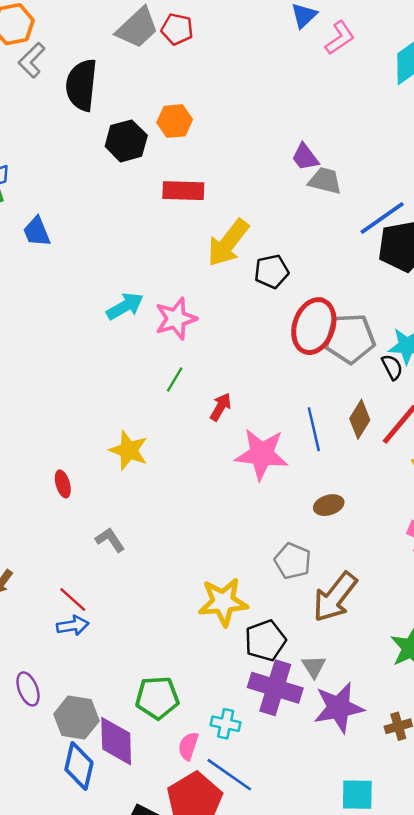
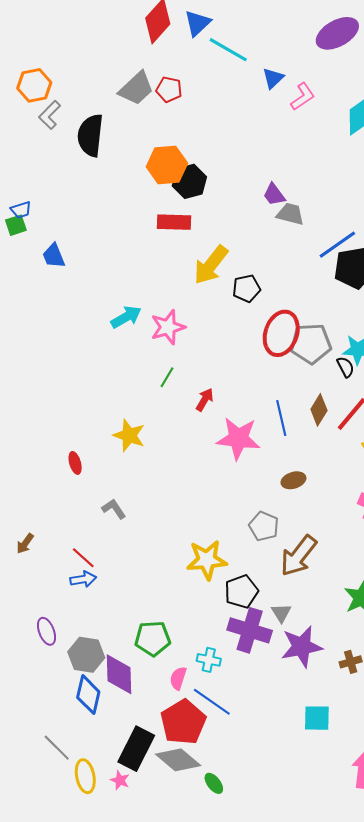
orange hexagon: (175, 121) -> (167, 165), size x1.4
black hexagon: (126, 141) -> (189, 181), moved

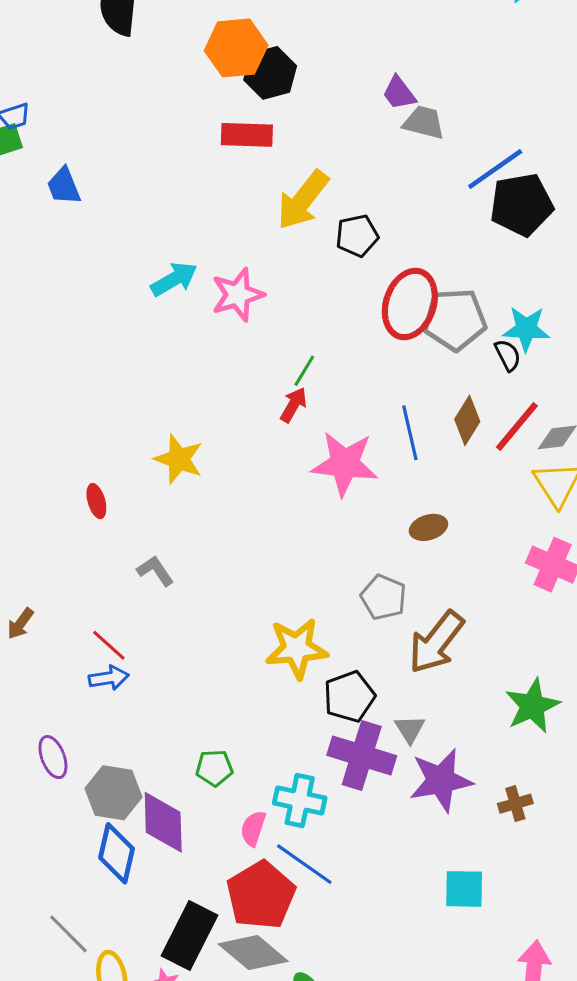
green line: (167, 377) -> (304, 371), moved
green pentagon: (153, 638) -> (214, 768), size x0.7
cyan cross: (209, 660) -> (300, 800), size x1.4

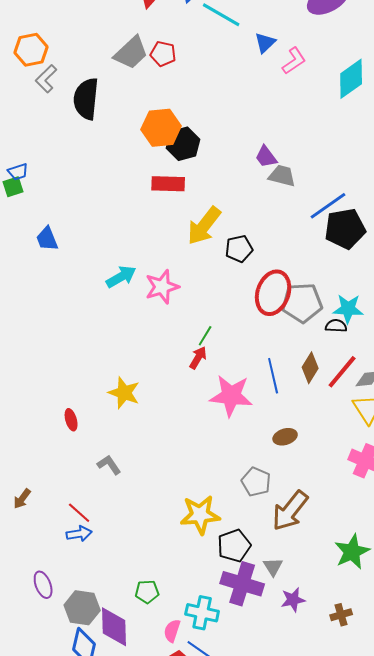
blue trapezoid: (64, 186) -> (47, 239), moved
black semicircle: (508, 355) -> (336, 326), turned -60
purple star: (441, 780) -> (293, 600), size x0.6

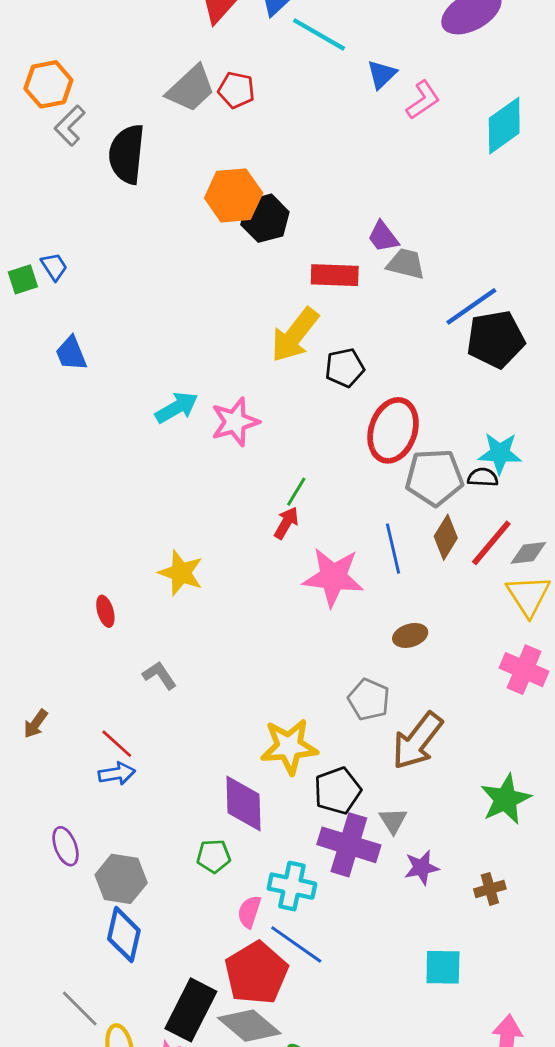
blue trapezoid: (18, 172) -> (54, 267), moved, turned -105
red rectangle: (168, 184) -> (335, 275), moved
gray pentagon: (302, 303) -> (434, 477), moved
purple diamond: (114, 627) -> (244, 803), moved

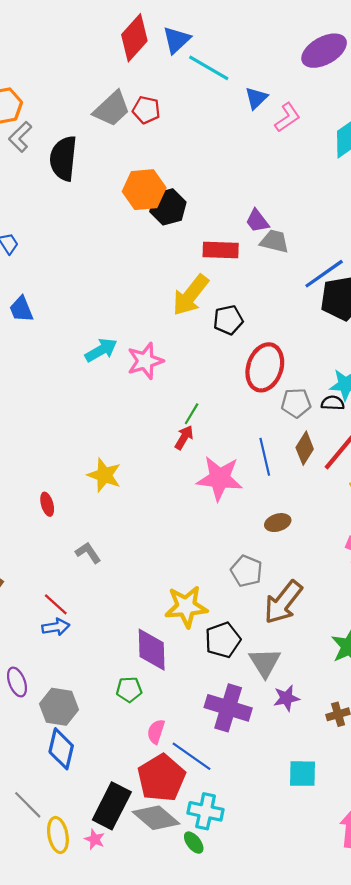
gray pentagon: (434, 477) -> (296, 403), size x0.7
gray triangle: (393, 821) -> (265, 663), size x1.5
purple cross: (349, 845) -> (228, 708), moved
cyan cross: (292, 886) -> (206, 811), moved

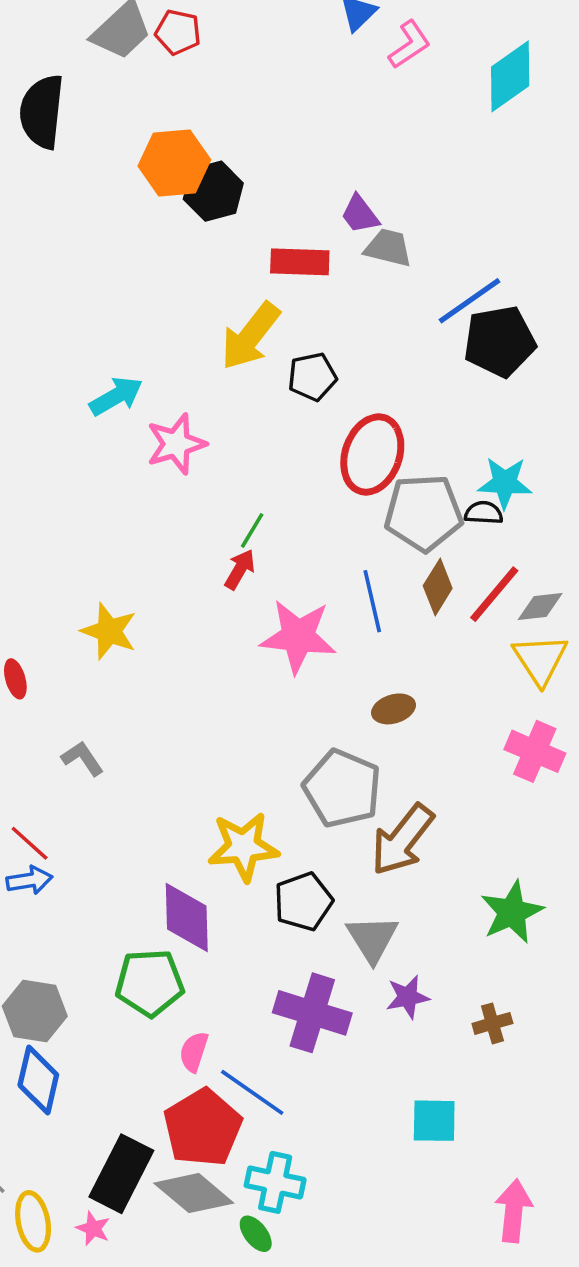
cyan arrow: (101, 350) -> (116, 396), moved
gray pentagon: (296, 403) -> (424, 513), size x1.6
gray pentagon: (246, 571) -> (342, 788), size x1.5
green pentagon: (129, 690) -> (150, 983), size x1.6

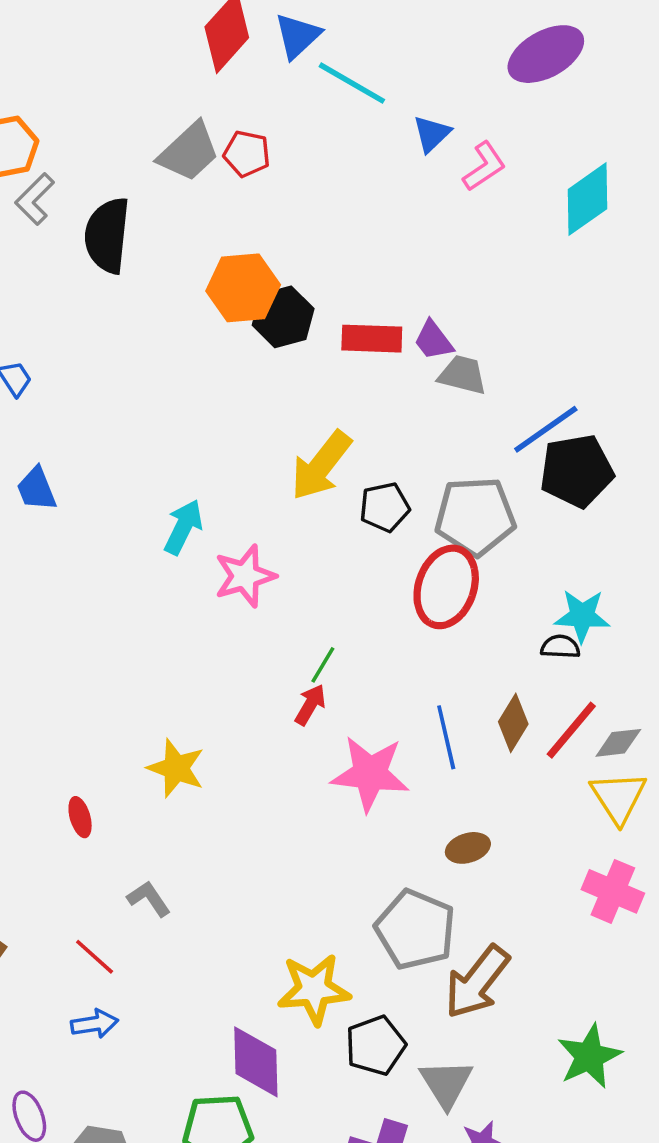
red rectangle: (300, 262) -> (372, 339), moved
cyan arrow: (116, 396) -> (183, 527), turned -34
gray pentagon: (424, 513) -> (475, 516), moved
red line: (30, 843) -> (95, 957), moved

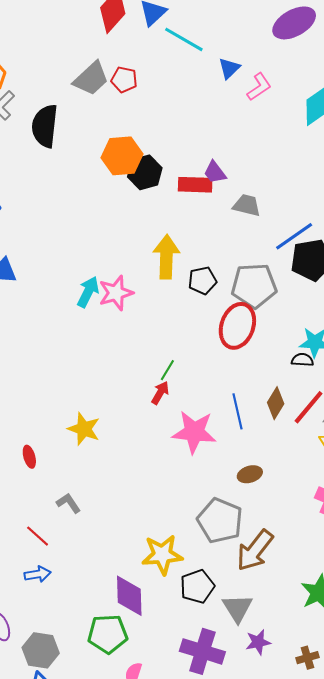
purple trapezoid: (433, 340) -> (215, 172), moved
yellow arrow: (321, 465) -> (166, 257), turned 144
pink star: (245, 576) -> (116, 293), moved

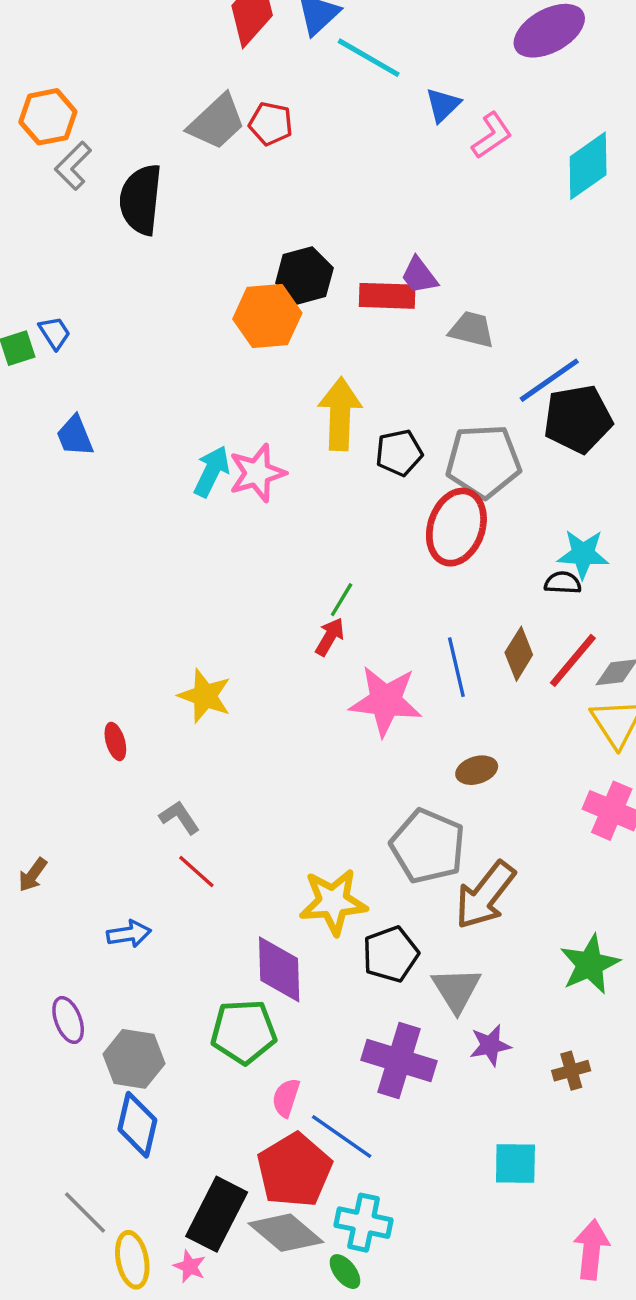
orange hexagon: (122, 156) -> (267, 316), moved
red line: (38, 536) -> (196, 871), moved

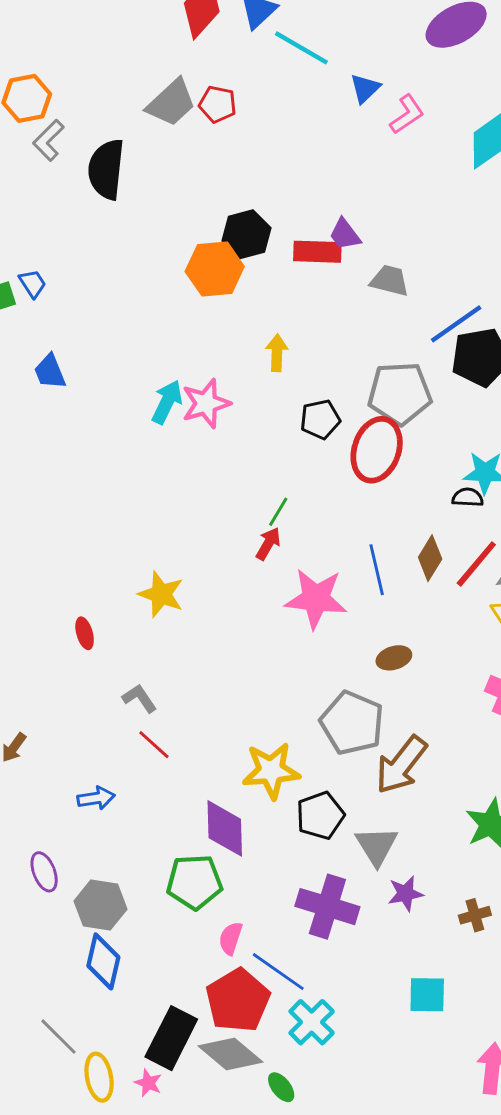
yellow arrow: (340, 414) -> (277, 353), size x0.6
black pentagon: (399, 453) -> (320, 419), moved
cyan cross: (364, 1223) -> (312, 1022), moved, turned 33

